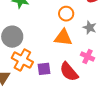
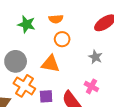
orange circle: (66, 14) -> (62, 39), moved
orange triangle: (63, 38) -> (50, 64), moved

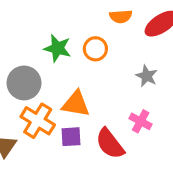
orange semicircle: (56, 19) -> (121, 16), moved
green star: (26, 24) -> (57, 48), moved
orange triangle: (50, 64) -> (76, 104), moved

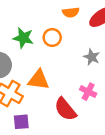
purple square: (71, 137) -> (21, 122), moved

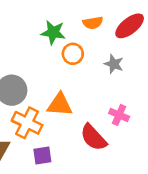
green star: (23, 38) -> (53, 32), moved
gray star: (92, 57) -> (114, 64), moved

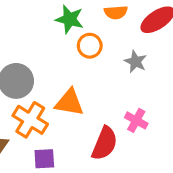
red semicircle: (93, 137) -> (105, 143), turned -120

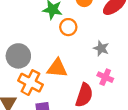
gray star: (135, 62) -> (101, 48), moved

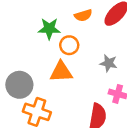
orange triangle: (57, 68) -> (61, 72), moved

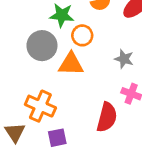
gray circle: (19, 85) -> (42, 46), moved

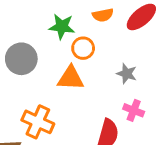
gray circle: (42, 46) -> (21, 59), moved

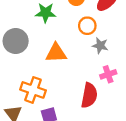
orange circle: (83, 48) -> (87, 26), moved
pink cross: (134, 110) -> (108, 74), turned -35

